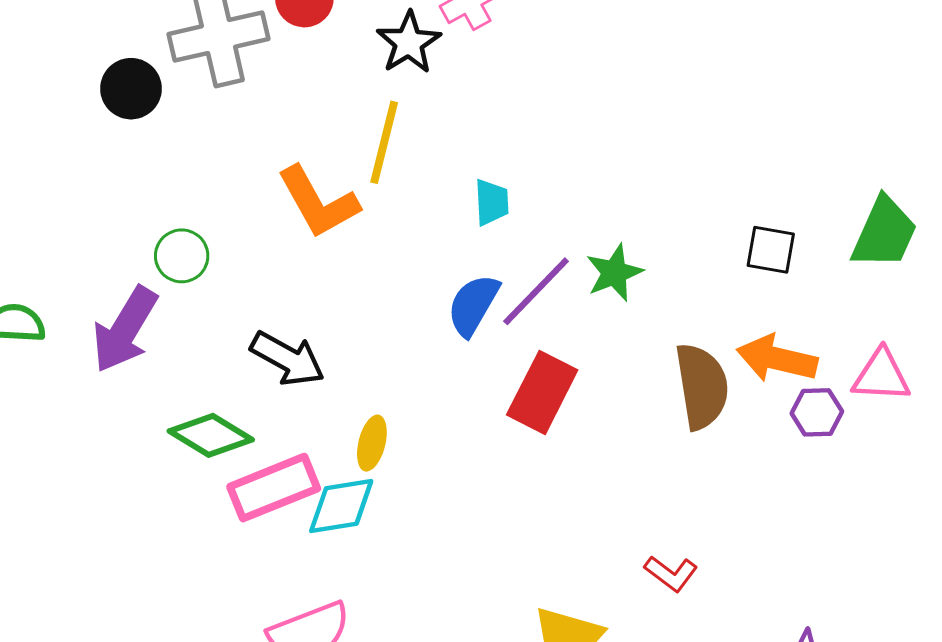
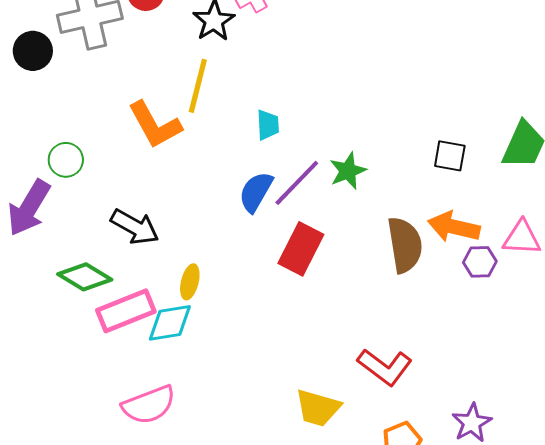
red L-shape: (671, 573) -> (385, 367), size x1.6

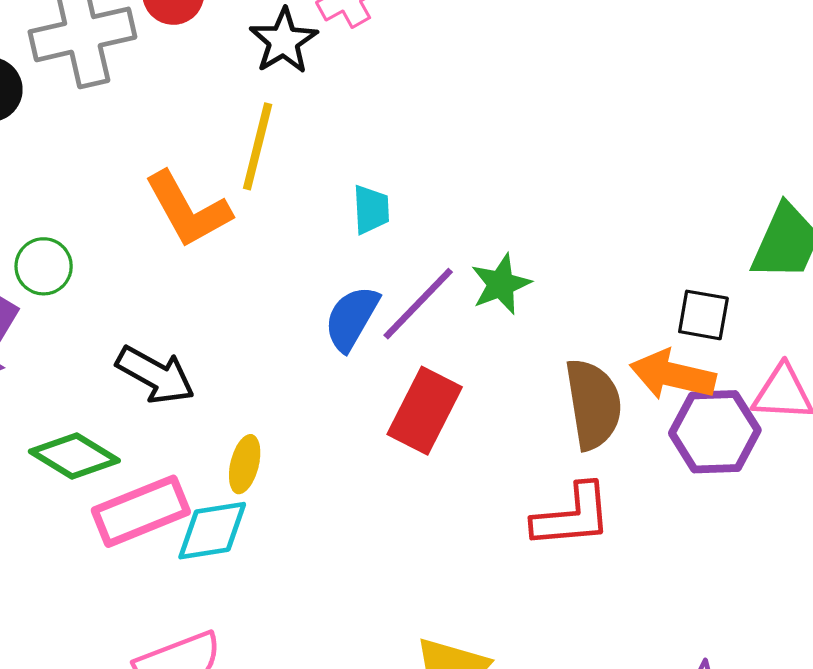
black square: (450, 156) -> (703, 315), moved
purple hexagon: (480, 262) -> (715, 432), size x1.6
red L-shape: (385, 367) -> (572, 516), moved, turned -42

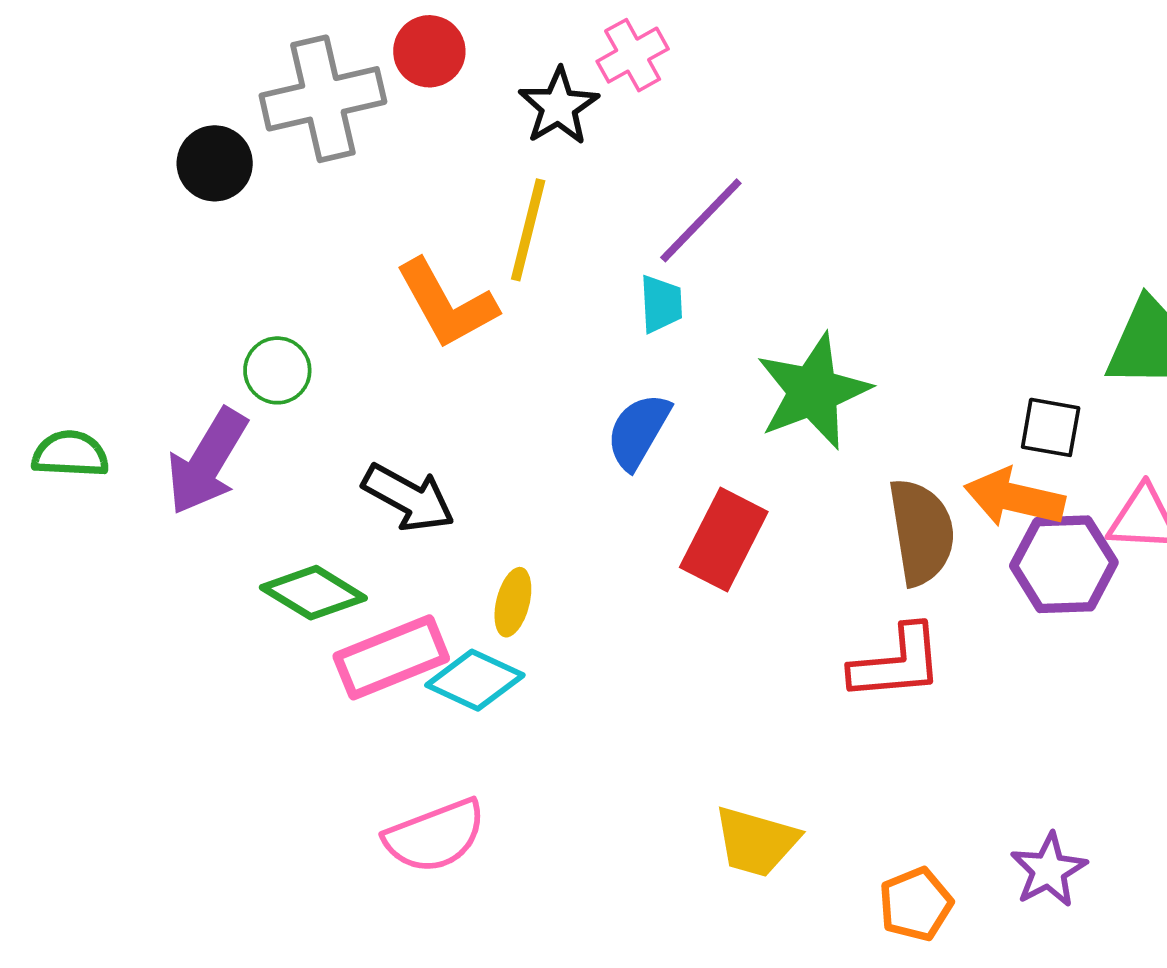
green star: (501, 284) -> (813, 391), size x1.6
purple line: (418, 304) -> (701, 220), moved
cyan diamond: (212, 531) -> (475, 680), turned 34

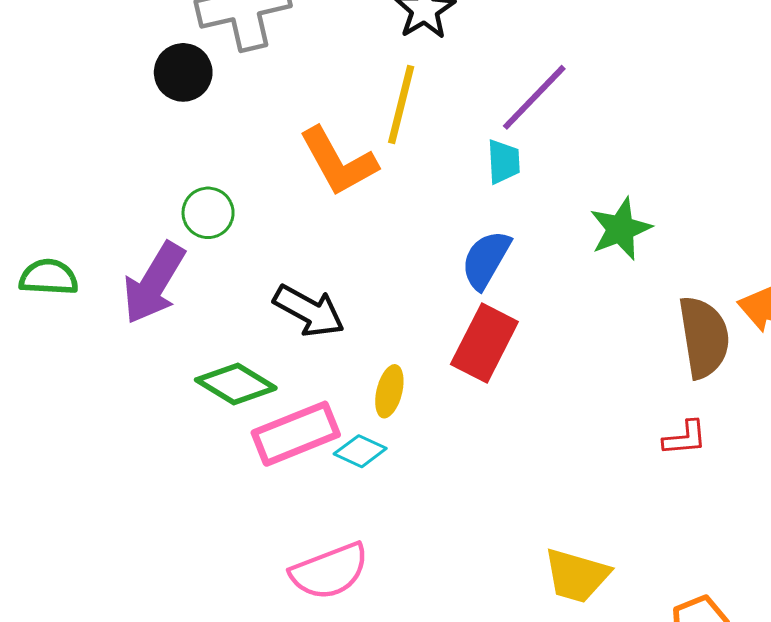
black circle: (215, 163) -> (183, 72), moved
green star: (813, 391) -> (621, 229), size x0.7
red rectangle: (724, 540) -> (484, 343), moved
red L-shape: (897, 663) -> (685, 438), size x0.6
cyan diamond: (475, 680) -> (360, 451), size x0.7

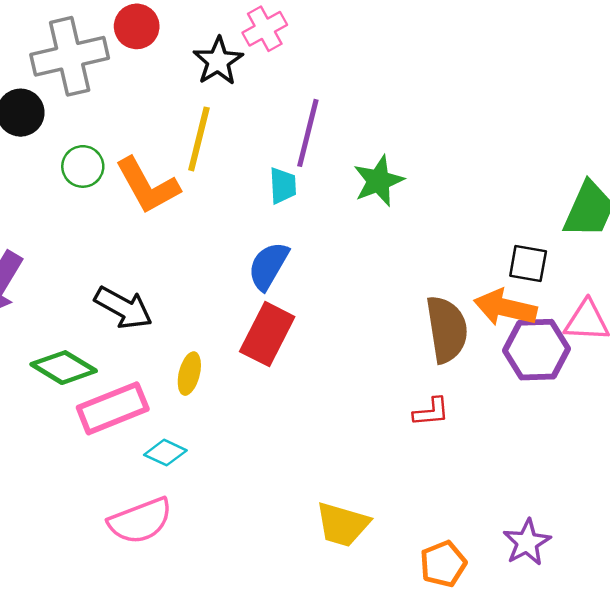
purple line: (534, 97) -> (308, 133), turned -30
green circle: (208, 213) -> (83, 166), moved
green star: (621, 229) -> (378, 181), moved
cyan diamond: (360, 451) -> (165, 453), moved

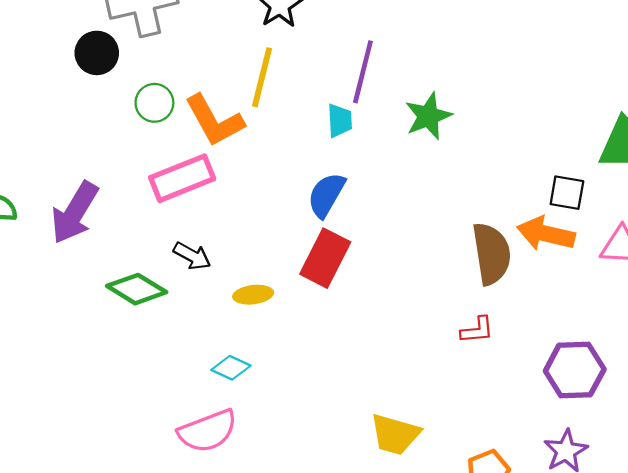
black arrow: (123, 308) -> (192, 256), moved, size x0.7
purple hexagon: (536, 350) -> (575, 370), moved
yellow ellipse: (189, 374) -> (253, 295), turned 69
pink rectangle: (113, 408) -> (182, 178), moved

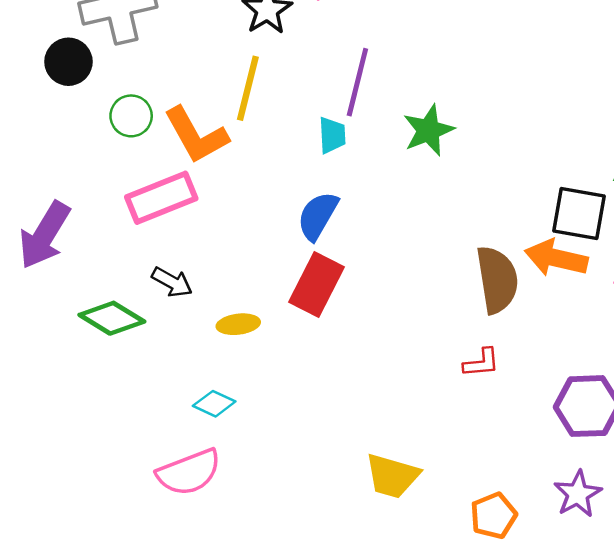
black square: (567, 193) -> (579, 213), size x1.4

